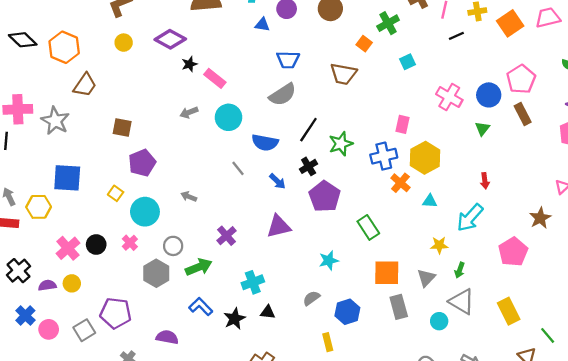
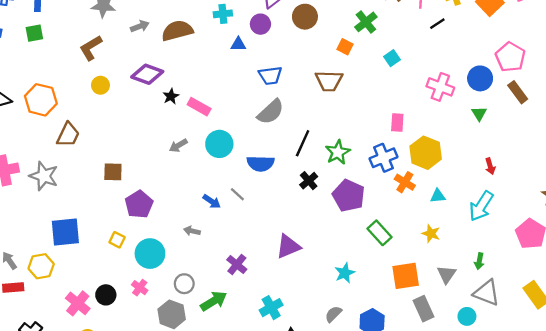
blue arrow: (277, 181) -> (212, 201), moved
purple pentagon: (325, 197) -> (349, 196), moved
yellow star: (439, 245) -> (431, 234), moved, turned 30

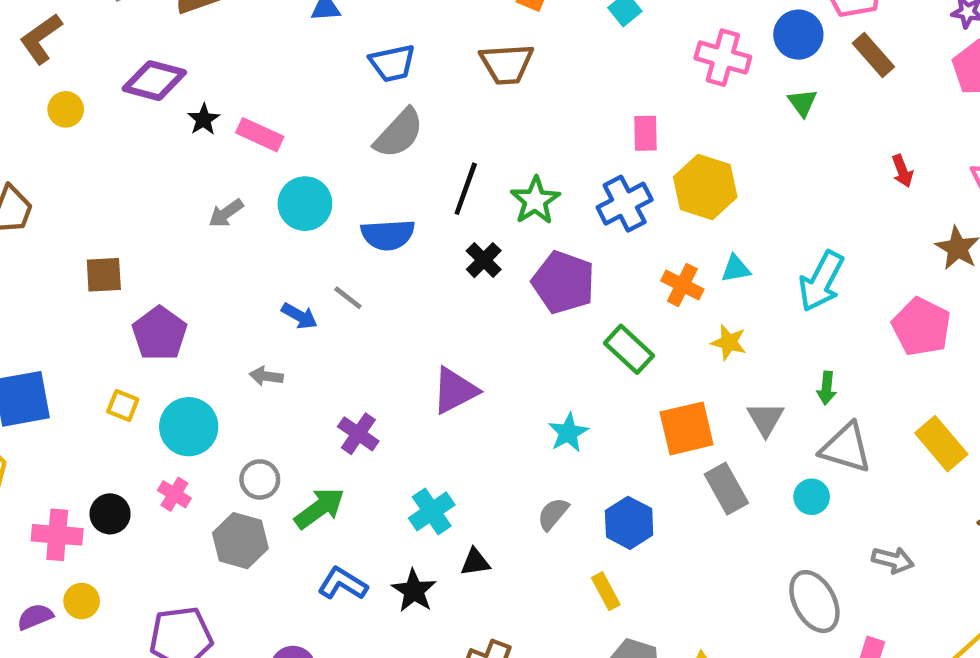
red arrow: (490, 166) -> (902, 171), moved
orange cross: (405, 182) -> (682, 285), moved
pink cross: (78, 303) -> (57, 535), turned -30

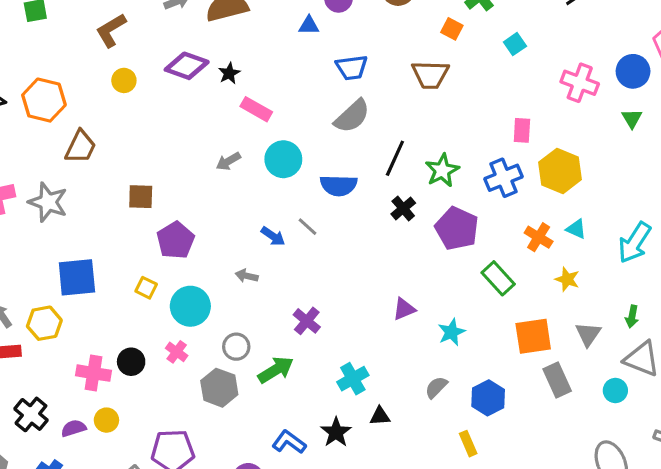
black star: (204, 119) -> (229, 73), moved
cyan triangle: (736, 269) -> (576, 229), turned 30
purple triangle: (455, 391) -> (404, 309), moved, size x0.7
blue L-shape: (343, 584) -> (289, 442), moved

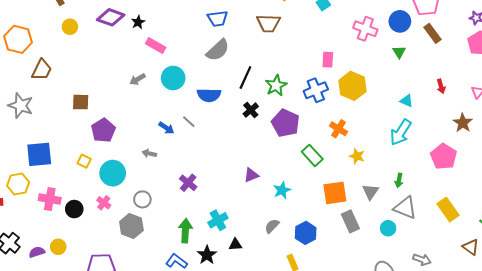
cyan triangle: (576, 229) -> (407, 101), moved
green arrow: (276, 370) -> (185, 231), moved, turned -55
pink cross: (93, 373) -> (50, 199), moved

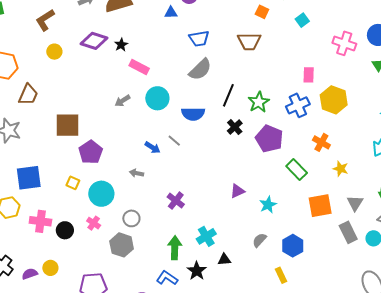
brown square: (81, 102) -> (67, 125), size x1.5
gray rectangle: (350, 221) -> (348, 232), moved

